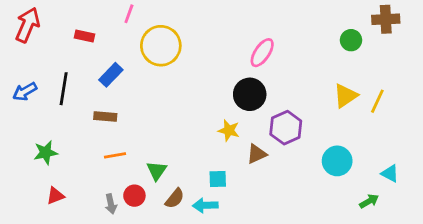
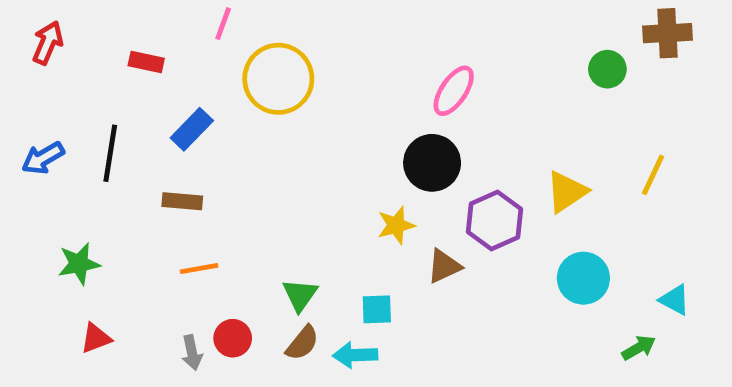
red arrow: (28, 25) -> (48, 43), size x0.7
yellow triangle: (345, 96) -> (567, 192), moved
yellow star: (229, 130) -> (396, 225), turned -30
green triangle: (157, 171) -> (300, 295), moved

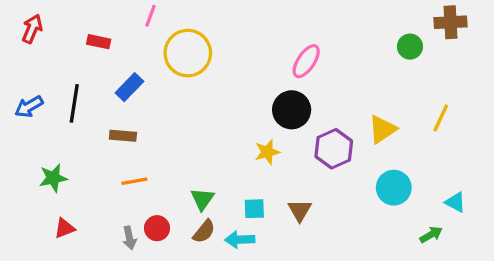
brown triangle: (444, 266) -> (300, 210), moved, turned -35

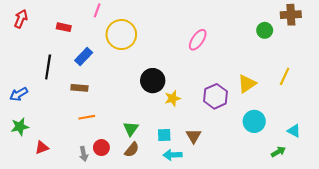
blue arrow: (29, 107) -> (19, 94), moved
black circle: (292, 110) -> (153, 81), moved
green star: (53, 178) -> (20, 127), moved
cyan arrow: (240, 240) -> (173, 155), moved

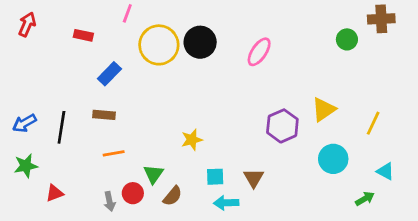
black line: (48, 67) -> (61, 127), moved
yellow line: (285, 76) -> (373, 123), moved
black circle: (153, 81) -> (200, 42), moved
yellow star: (173, 98) -> (192, 140), moved
green triangle: (131, 129) -> (153, 174), moved

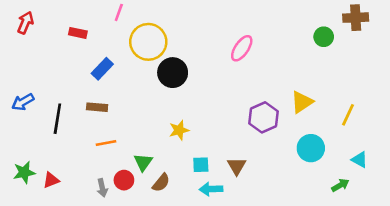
black circle: (200, 42) -> (173, 73), moved
blue arrow: (24, 123) -> (23, 102), moved
green star: (26, 166) -> (24, 172), moved

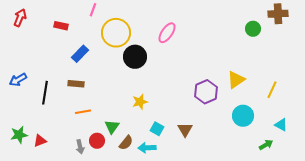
pink ellipse: (242, 48) -> (167, 33), moved
cyan square: (201, 165) -> (157, 129), turned 32
cyan arrow: (211, 189) -> (147, 148), moved

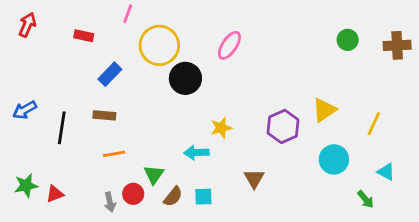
brown cross: (278, 14) -> (397, 45), moved
yellow star: (140, 102) -> (221, 128), moved
cyan square: (157, 129) -> (203, 197), moved, turned -32
green arrow: (266, 145) -> (366, 199), turned 80
cyan arrow: (147, 148) -> (196, 153), moved

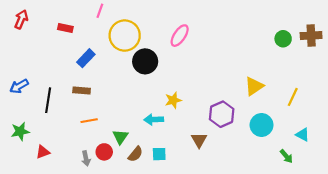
green circle: (348, 40) -> (283, 39), moved
purple hexagon: (283, 126) -> (222, 114), moved
green star: (26, 186) -> (20, 131), moved

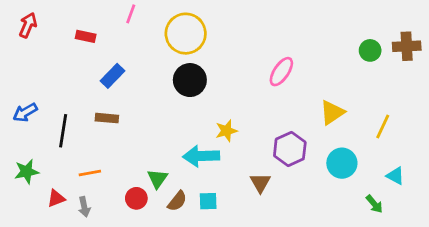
yellow circle: (125, 36) -> (186, 34), moved
pink ellipse: (180, 36) -> (281, 72), moved
cyan arrow: (154, 120) -> (201, 156), size x1.4
orange line: (89, 121) -> (90, 173), moved
gray arrow: (86, 158) -> (84, 207), moved

